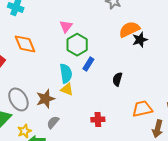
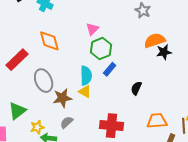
gray ellipse: (18, 99) -> (44, 81), moved
red cross: (98, 120) -> (112, 126), size x1.6

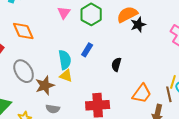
green hexagon: (101, 49) -> (91, 14), moved
orange trapezoid: (157, 121) -> (142, 94), turned 140
gray semicircle: (67, 122) -> (53, 109), turned -120

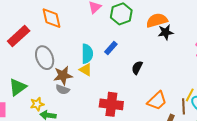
gray semicircle: (53, 109) -> (63, 90), moved

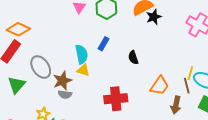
orange diamond: (51, 18) -> (18, 29), moved, turned -40
black semicircle: (137, 68) -> (133, 57), turned -32
green triangle: (18, 87) -> (17, 85), moved

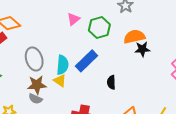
blue rectangle: (103, 44) -> (87, 61), size x1.6
gray ellipse: (41, 67) -> (34, 59), moved

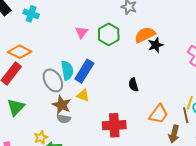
blue rectangle: (87, 61) -> (84, 71), moved
cyan semicircle: (63, 65) -> (67, 70), moved
brown star: (37, 85) -> (62, 105), turned -30

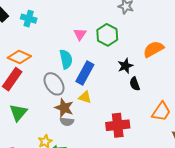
orange semicircle: (145, 35) -> (153, 49), moved
black star: (156, 45) -> (125, 66), moved
cyan semicircle: (67, 70) -> (66, 59), moved

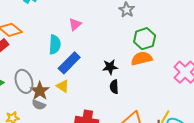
green hexagon: (107, 35) -> (145, 39), moved
gray ellipse: (54, 84) -> (24, 81), moved

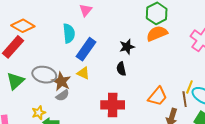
gray ellipse: (24, 81) -> (44, 75), turned -50
black semicircle: (114, 87) -> (121, 69), moved
gray semicircle: (39, 105) -> (63, 95), turned -48

